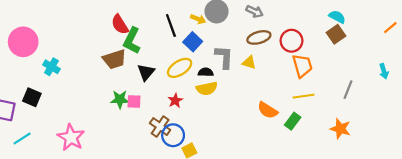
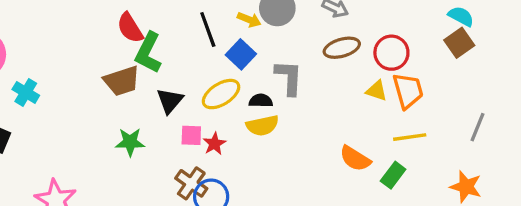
yellow triangle: (249, 62) -> (377, 91), moved
pink square: (134, 102) -> (191, 135), moved

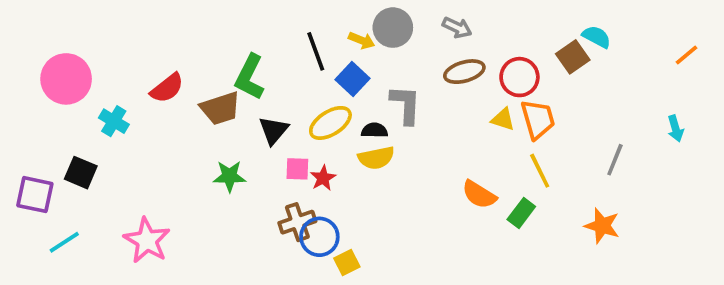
red semicircle: (130, 28) -> (167, 88), moved, turned -96
brown square: (459, 43) -> (573, 57), moved
yellow line: (410, 137) -> (540, 171), turned 72
brown cross: (191, 183) -> (297, 222), turned 36

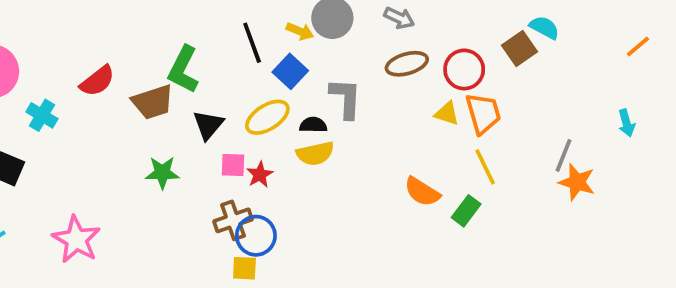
orange star: (602, 226) -> (577, 182), moved
yellow square: (347, 262) -> (244, 268), moved, turned 30

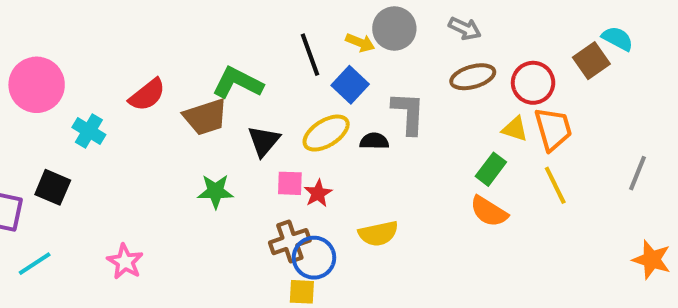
green L-shape: (183, 69) -> (238, 83), turned 90
yellow semicircle: (315, 154) -> (378, 234), moved
orange star: (577, 182) -> (652, 260), moved
green rectangle: (466, 211) -> (491, 169), moved
pink star: (76, 239) -> (125, 262), size x0.7

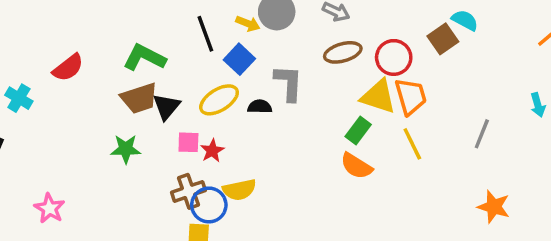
brown trapezoid: (205, 117) -> (139, 98), moved
yellow triangle: (515, 129) -> (378, 96), size x1.6
yellow semicircle: (378, 234) -> (239, 190), moved

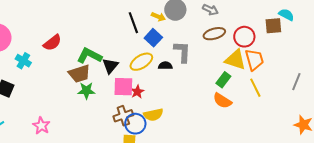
brown square: (443, 39) -> (273, 26), turned 30
green L-shape: (144, 57) -> (89, 56), moved
brown trapezoid: (139, 98) -> (79, 74), moved
pink square: (188, 142) -> (123, 87), size x1.5

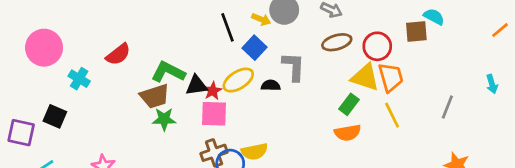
black triangle: (110, 66) -> (196, 85), turned 42
red star: (137, 92) -> (213, 91), moved
orange semicircle: (222, 101) -> (348, 133), turned -42

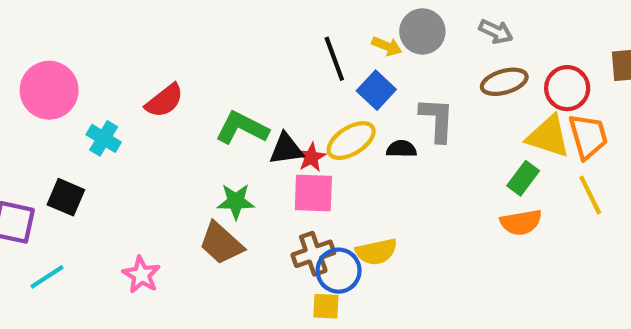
brown trapezoid: (155, 96) -> (221, 243), moved, turned 60

